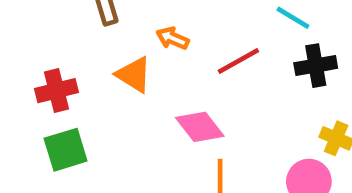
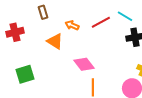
red line: (238, 61) -> (101, 22), moved
red cross: (56, 91) -> (15, 32), moved

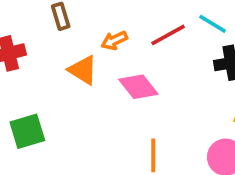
orange arrow: (72, 25) -> (114, 40), turned -48
pink diamond: (84, 64) -> (138, 87), moved

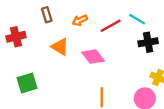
orange arrow: (114, 40) -> (80, 20), moved

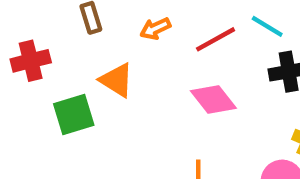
pink diamond: (93, 57) -> (213, 99), moved
green square: (27, 83) -> (74, 115), moved

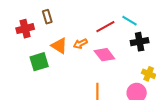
orange arrow: (155, 29) -> (80, 44), moved
red cross: (31, 61) -> (25, 29), moved

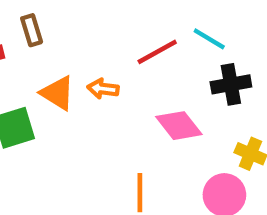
orange arrow: (80, 44) -> (103, 89), turned 32
pink diamond: (104, 55) -> (179, 126), moved

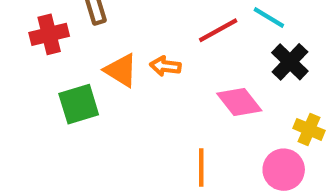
black cross: (231, 84) -> (290, 62), turned -36

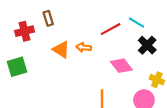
green square: (79, 104) -> (17, 67), moved

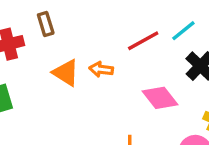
cyan line: (136, 23) -> (183, 31), turned -70

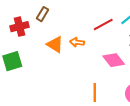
brown rectangle: (46, 24) -> (43, 14), turned 48

